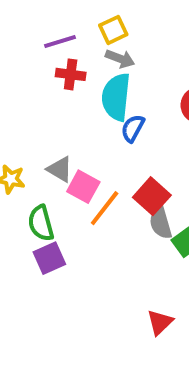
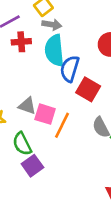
blue semicircle: (133, 128) -> (70, 69), size x1.4
red square: (152, 196) -> (88, 89), moved

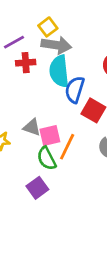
gray arrow: (52, 25) -> (56, 45), size x1.5
pink square: (45, 114) -> (50, 136), turned -30
green semicircle: (22, 144) -> (47, 158), moved

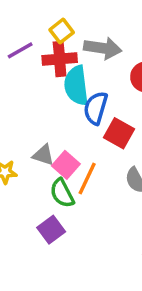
gray arrow: (56, 45) -> (103, 48), moved
red cross: (26, 63) -> (60, 59), moved, size x1.4
pink square: (50, 136) -> (66, 165), turned -35

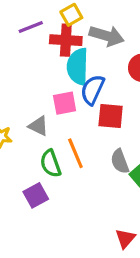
red square: (119, 133) -> (111, 116), turned -32
pink square: (66, 165) -> (65, 103), moved, turned 30
orange line: (87, 179) -> (75, 153), turned -56

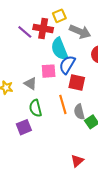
purple line: (31, 27) -> (25, 32), moved, turned 56
red cross: (66, 40) -> (43, 28), moved
cyan semicircle: (78, 67) -> (59, 49), turned -30
orange line: (75, 153) -> (63, 104), moved

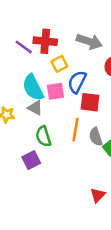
yellow square: (59, 16) -> (59, 64), moved
cyan semicircle: (59, 49) -> (33, 88), moved
orange line: (63, 104) -> (76, 129), turned 30

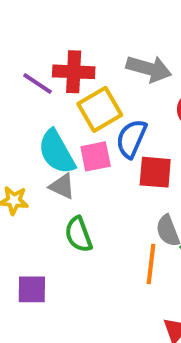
yellow square: (59, 64) -> (100, 109), size x1.5
orange line: (76, 129) -> (151, 264), moved
purple square: (31, 160) -> (32, 289), moved, turned 30

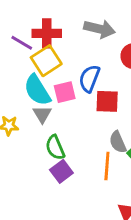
yellow square: (100, 109) -> (46, 61), moved
gray triangle: (62, 186) -> (42, 114), turned 36
purple square: (32, 289) -> (61, 171), moved, turned -35

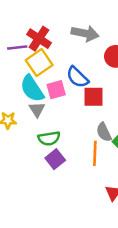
red cross: (47, 33) -> (39, 39), turned 35
purple line: (22, 43) -> (17, 47), turned -36
blue semicircle: (89, 79) -> (77, 77), turned -65
green semicircle: (55, 147) -> (49, 138), turned -75

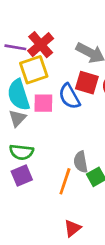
red square: (94, 97) -> (87, 83), moved

